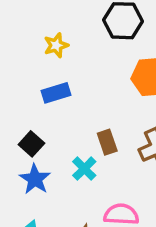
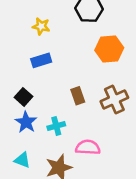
yellow star: (56, 45) -> (41, 26), turned 30
cyan cross: (84, 169) -> (56, 126), moved, turned 30

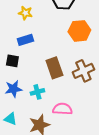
brown rectangle: (78, 96) -> (54, 68), size x1.5
black square: (24, 97) -> (12, 61), moved, turned -32
blue star: (26, 122) -> (13, 89), turned 30

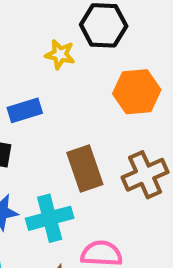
yellow star: (25, 13) -> (60, 54), moved
cyan cross: (37, 92) -> (50, 218), size x1.5

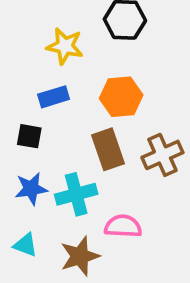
yellow star: (60, 54) -> (65, 46), moved, size x1.4
orange hexagon: (137, 92) -> (121, 97), moved

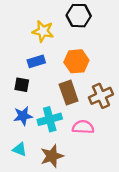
pink semicircle: (123, 226) -> (83, 127), moved

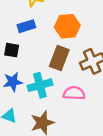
brown rectangle: (69, 93) -> (59, 58), turned 40

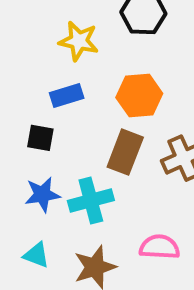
pink semicircle: (74, 93) -> (159, 247), moved

